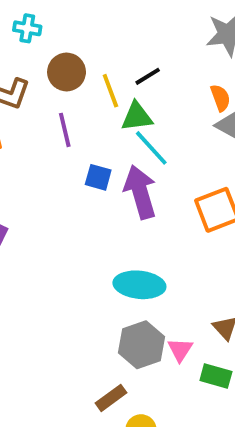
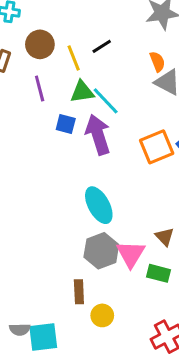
green triangle: (137, 117) -> (82, 92), moved
cyan ellipse: (139, 285) -> (99, 205), turned 57
pink triangle: (180, 350) -> (131, 254), size x1.5
brown rectangle: (111, 398) -> (79, 292), turned -55

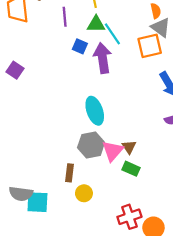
orange square: (157, 147) -> (150, 46), moved
brown triangle: (165, 237) -> (129, 147), moved
gray semicircle: (20, 329) -> (21, 194), size x1.5

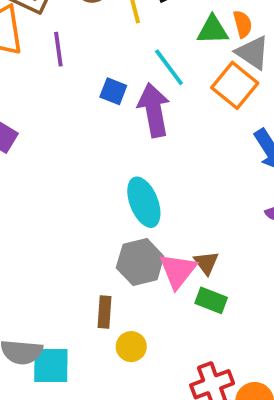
purple line: (65, 17) -> (58, 49), moved
green triangle: (96, 24) -> (213, 30), moved
orange square: (150, 46) -> (235, 85), turned -35

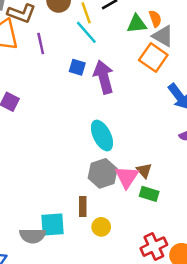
cyan line: (169, 67) -> (86, 32), moved
cyan square: (51, 366) -> (53, 224), moved

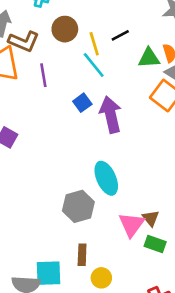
blue square: (77, 67) -> (82, 103), turned 35
gray hexagon: (103, 173) -> (78, 206), moved

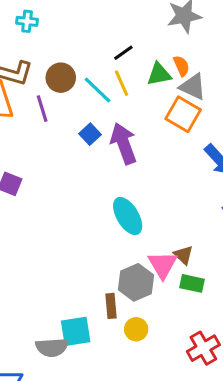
brown circle: (65, 29) -> (61, 78), moved
yellow line: (94, 44) -> (121, 83), moved
gray hexagon: (78, 206) -> (136, 282), moved

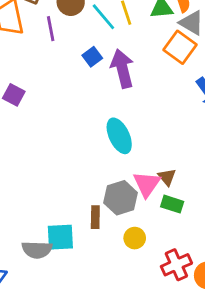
yellow circle: (136, 329) -> (135, 238), moved

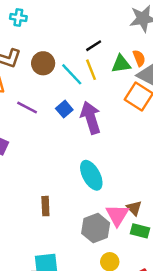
purple line: (51, 29) -> (27, 108), moved, turned -48
brown rectangle: (95, 217) -> (45, 206), moved

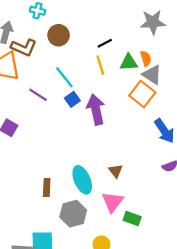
brown circle: (43, 63) -> (59, 35), moved
cyan line: (72, 74) -> (64, 77), moved
cyan ellipse: (91, 175) -> (82, 180), moved
brown triangle: (134, 208) -> (116, 171), moved
gray hexagon: (96, 228) -> (73, 214), moved

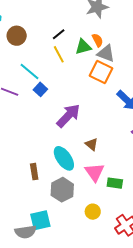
purple arrow: (96, 110) -> (68, 116), moved, turned 68

